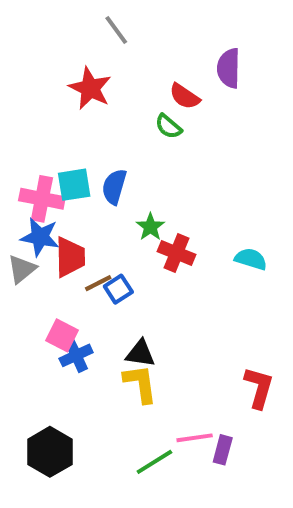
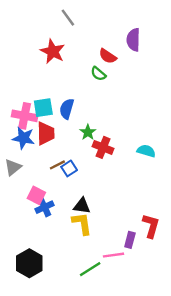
red trapezoid: (70, 257) -> (46, 133), moved
gray triangle: (22, 269) -> (13, 167), moved
purple rectangle: (223, 450) -> (130, 240), moved

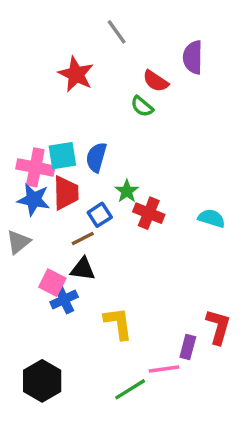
gray line: (68, 18) -> (117, 32), moved
blue square: (69, 168) -> (100, 215), moved
black triangle: (82, 206) -> (83, 269), moved

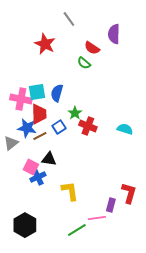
blue star: (34, 200) -> (27, 128), moved
brown line: (83, 239) -> (40, 136), moved

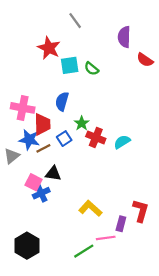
red semicircle: (92, 48) -> (145, 60), moved
cyan square: (37, 92) -> (70, 65), moved
cyan semicircle: (125, 129) -> (122, 142), moved, turned -49
yellow L-shape: (70, 191) -> (90, 208), moved, turned -40

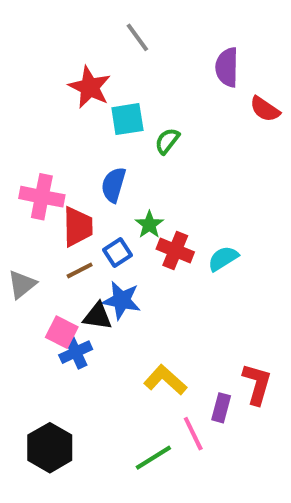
green semicircle: (91, 69) -> (167, 141), moved, turned 88
blue star: (29, 140) -> (121, 300), moved
pink line: (106, 238) -> (193, 434), turned 72

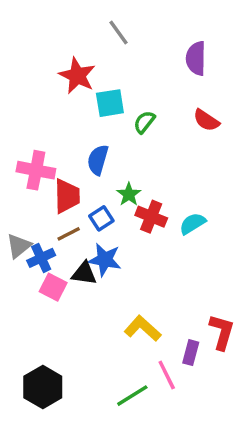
red semicircle: (265, 109) -> (206, 120), moved
blue cross: (76, 352) -> (41, 258), moved

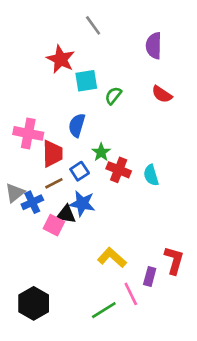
cyan semicircle: (193, 224) -> (151, 175), turned -75
pink square: (53, 287) -> (54, 225), moved

